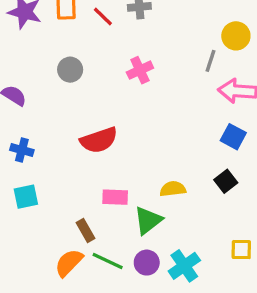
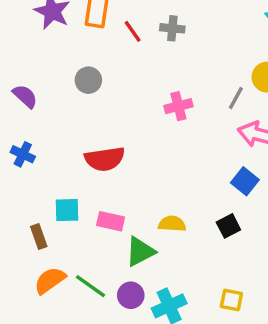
pink cross: (140, 70) -> (178, 106), moved
cyan square: (26, 197) -> (67, 210), moved
brown rectangle: (86, 230) -> (39, 236), moved

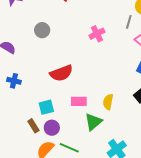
pink rectangle: (111, 221) -> (79, 101), moved
yellow semicircle: (172, 224) -> (108, 102), turned -70
purple circle: (131, 295) -> (52, 128), moved

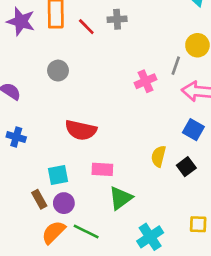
pink cross: (97, 34) -> (145, 81), moved
red semicircle: (61, 73) -> (81, 130), turned 30
yellow semicircle: (108, 102) -> (158, 156), moved

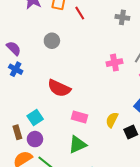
gray cross: (117, 19) -> (122, 17), moved
blue cross: (16, 137) -> (16, 69), moved
pink rectangle: (102, 169) -> (79, 117), moved
cyan square: (58, 175) -> (35, 117), turned -35

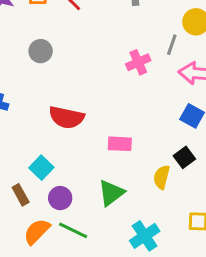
pink rectangle: (79, 117) -> (120, 144), moved
yellow semicircle: (112, 120) -> (162, 177), moved
purple circle: (35, 139) -> (60, 198), moved

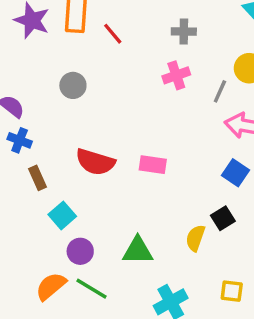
pink cross: (138, 62) -> (176, 75), moved
pink rectangle: (120, 144) -> (153, 165), moved
green triangle: (111, 193) -> (138, 251), turned 32
brown rectangle: (21, 195) -> (38, 178), moved

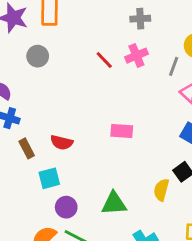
red line: (113, 34) -> (104, 60), moved
gray circle: (73, 85) -> (38, 56), moved
red semicircle: (95, 162) -> (62, 142), moved, size x0.7
cyan square: (62, 215) -> (49, 178), turned 30

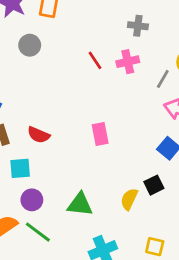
pink rectangle: (122, 131) -> (100, 134), turned 65

